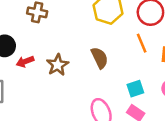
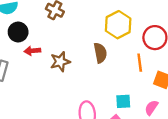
brown semicircle: (100, 58) -> (100, 53), moved

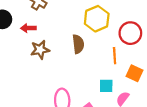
red arrow: (32, 51) -> (28, 28), moved
cyan square: (123, 101) -> (106, 86), moved

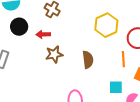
brown semicircle: (78, 44) -> (88, 60), moved

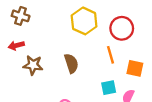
brown star: (54, 54) -> (33, 65), turned 30

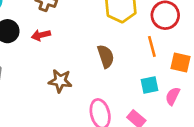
brown star: (33, 65) -> (60, 81), moved

